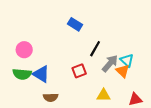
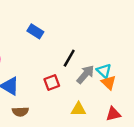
blue rectangle: (75, 24) -> (35, 31), moved
orange triangle: (123, 71) -> (109, 83), moved

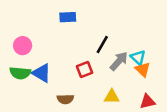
blue rectangle: (35, 31) -> (68, 17), turned -35
brown semicircle: (20, 112) -> (65, 99), moved

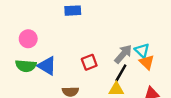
black line: (102, 44) -> (121, 73), moved

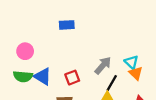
gray arrow: (123, 54) -> (103, 65), moved
red square: (89, 62) -> (72, 78), moved

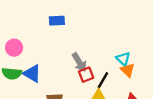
gray arrow: (103, 65) -> (79, 62), moved, turned 108
red square: (72, 78) -> (86, 75), moved

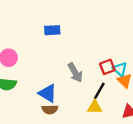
blue triangle: (32, 74) -> (48, 93), moved
red square: (86, 75) -> (107, 67), moved

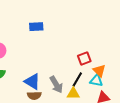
cyan triangle: (120, 69) -> (96, 81), moved, turned -32
gray arrow: (75, 73) -> (56, 85), moved

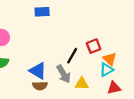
black line: (77, 80) -> (72, 56), moved
cyan triangle: (96, 81) -> (106, 70), turned -40

